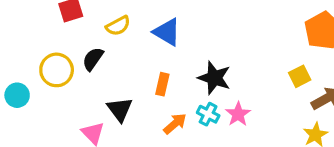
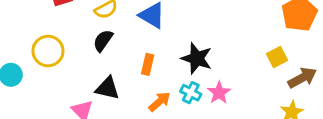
black semicircle: (93, 59) -> (103, 41), moved
black triangle: (120, 109) -> (107, 88), turned -40

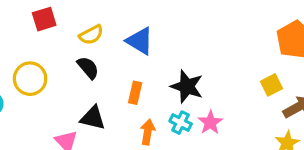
black semicircle: (103, 41) -> (88, 68), turned 105
orange arrow: (160, 102) -> (148, 132), turned -40

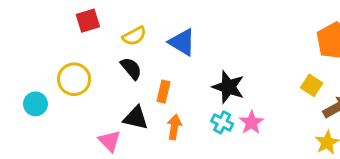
yellow square: (271, 85) -> (312, 85), turned -30
orange rectangle: (135, 93) -> (164, 92), moved
orange arrow: (148, 132) -> (174, 127), moved

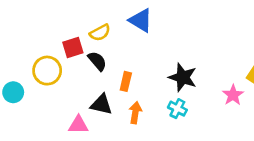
red square: (88, 21) -> (73, 47), moved
blue triangle: (182, 42) -> (141, 20), moved
pink star: (251, 122) -> (233, 95), moved
pink triangle: (110, 141) -> (78, 125), turned -45

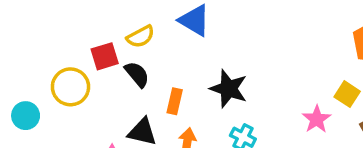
black star: (183, 77) -> (229, 89), moved

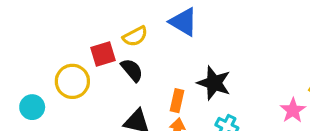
orange rectangle: (175, 101) -> (177, 101), moved

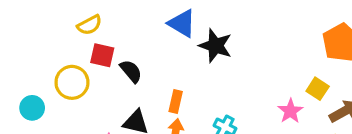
yellow semicircle: (135, 36) -> (90, 25), moved
red square: (103, 54) -> (102, 55), turned 30
black star: (214, 83) -> (215, 46), moved

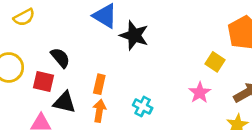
red square: (102, 55) -> (44, 81), moved
yellow square: (318, 89) -> (215, 62), moved

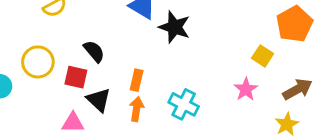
black triangle: (64, 102) -> (99, 100), turned 30
cyan cross: (143, 107) -> (184, 104), size x1.4

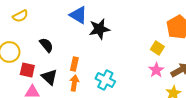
black star: (175, 27) -> (99, 29), turned -30
red square: (76, 77) -> (27, 70), moved
pink star: (246, 89) -> (156, 70), moved

